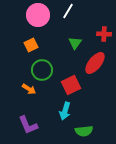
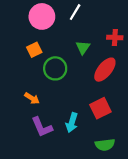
green circle: (42, 70) -> (55, 68), moved
red square: (71, 85) -> (100, 108), moved
purple L-shape: (28, 125) -> (42, 127), moved
green semicircle: (84, 131) -> (105, 145), moved

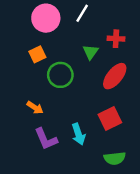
red cross: (115, 37) -> (116, 39), moved
cyan arrow: (72, 123) -> (78, 134), turned -36

